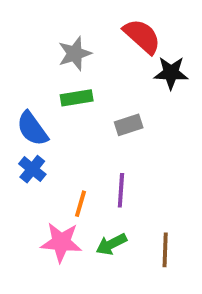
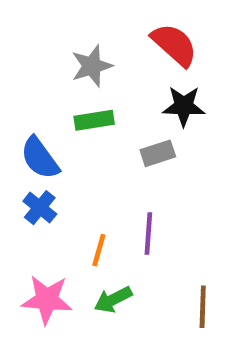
black star: (171, 73) -> (184, 106), moved
pink star: (61, 242) -> (47, 300), moved
green arrow: (111, 244) -> (113, 300), moved

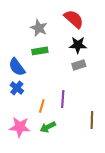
gray star: (92, 66) -> (39, 28), turned -30
gray rectangle: (158, 153) -> (79, 65), moved
brown line: (203, 307) -> (92, 120), moved

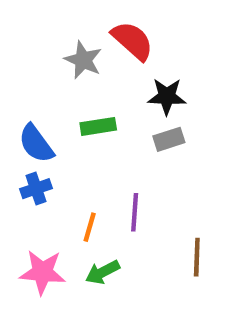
red semicircle: (74, 19) -> (132, 41), moved
green rectangle: (40, 51) -> (98, 126), moved
blue cross: (17, 88) -> (36, 189), turned 32

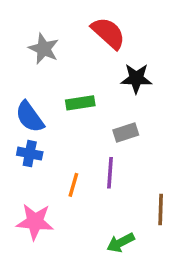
gray star: (83, 60) -> (44, 49), moved
gray rectangle: (169, 139) -> (126, 133), moved
blue cross: (36, 189) -> (30, 154), turned 30
green arrow: (102, 272) -> (121, 243), moved

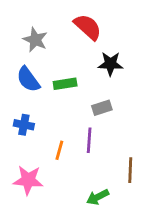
blue semicircle: (30, 117) -> (28, 79), moved

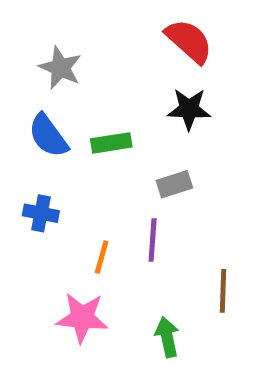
red semicircle: (88, 27) -> (189, 41), moved
pink star: (28, 180) -> (82, 318), moved
green arrow: (98, 197) -> (167, 337), turned 105

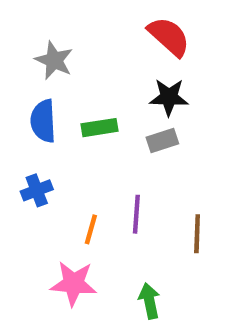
blue semicircle: (48, 136) -> (43, 121), turned 33
gray rectangle: (174, 184) -> (162, 141), moved
blue cross: (41, 213) -> (37, 190), turned -32
brown line: (223, 291) -> (197, 234), moved

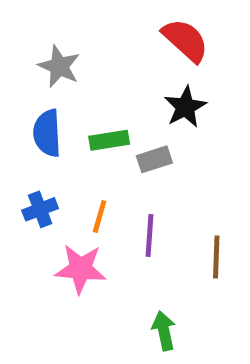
black star: (169, 97) -> (185, 107), turned -30
gray rectangle: (162, 141) -> (154, 159), moved
orange line: (91, 229) -> (100, 216), moved
pink star: (74, 283) -> (81, 269), moved

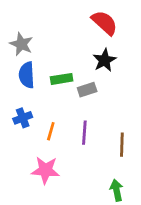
gray star: (59, 66) -> (21, 44), moved
orange line: (100, 216) -> (51, 131), moved
pink star: (81, 269) -> (45, 170), moved
green arrow: (164, 331) -> (117, 190), moved

